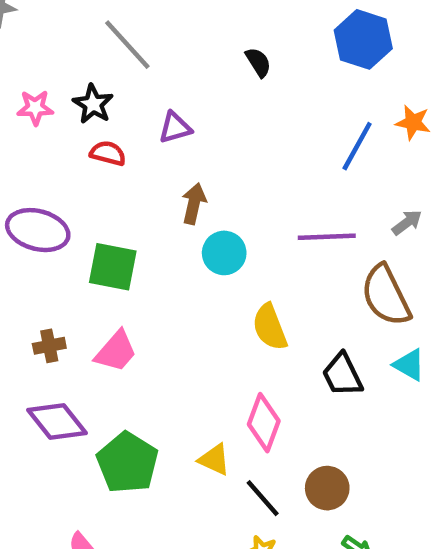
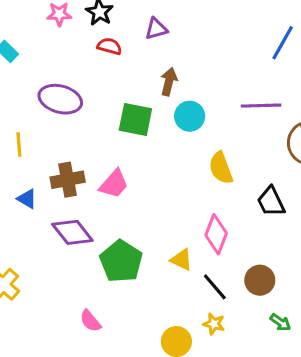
green square: (113, 267) -> (135, 120), moved
brown cross: (49, 346) -> (68, 180), size x1.5

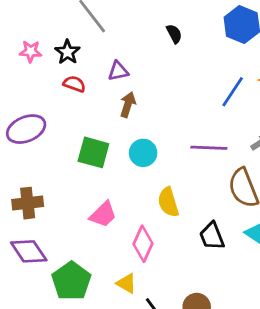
brown arrow: (169, 82) -> (128, 105), moved
purple ellipse: (60, 99) -> (26, 129), turned -42
pink trapezoid: (114, 184) -> (103, 214), moved
pink diamond: (216, 234) -> (143, 244), moved

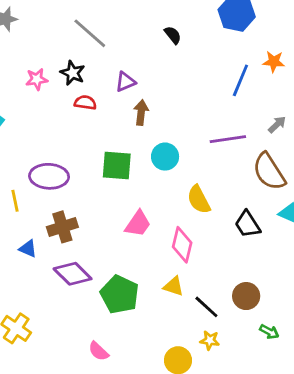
purple ellipse: (26, 129) -> (49, 176), moved, turned 36

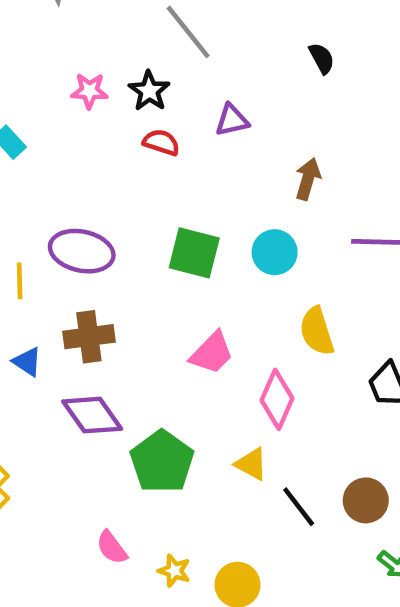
brown arrow: (141, 113) -> (308, 179), moved
yellow star: (210, 340) -> (174, 571), moved

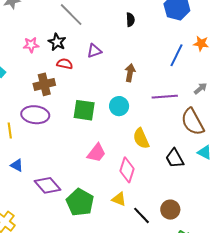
black semicircle: (322, 58) -> (130, 20), turned 32
brown cross: (89, 337) -> (44, 84), moved

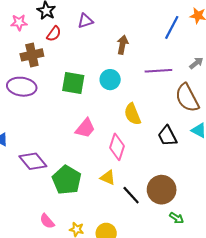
pink star: (31, 45) -> (19, 22), moved
red semicircle: (65, 64) -> (54, 34), turned 112
brown circle: (170, 210) -> (162, 190), size x1.4

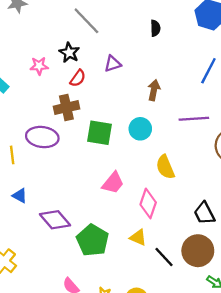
brown cross: (32, 55) -> (66, 108), moved
black trapezoid: (167, 136) -> (204, 213), moved

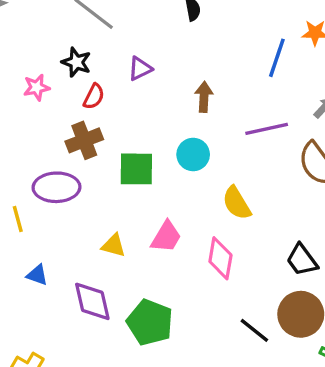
purple diamond: (55, 220) -> (92, 301), turned 36
yellow triangle: (138, 237) -> (113, 245), moved

